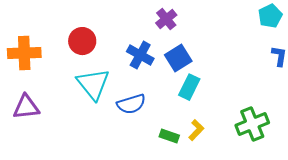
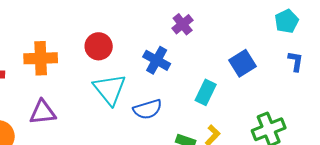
blue square: (178, 58) -> (243, 63), moved

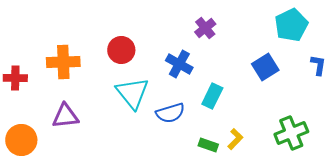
cyan pentagon: (287, 21) -> (291, 25), moved, size x1.4
cyan rectangle: (206, 92) -> (212, 96), moved

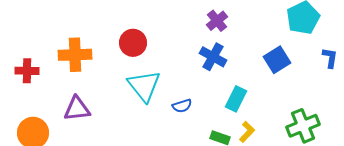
blue cross: (179, 64) -> (213, 57), moved
cyan rectangle: (212, 96) -> (236, 99), moved
blue semicircle: (170, 113) -> (182, 106), size x0.7

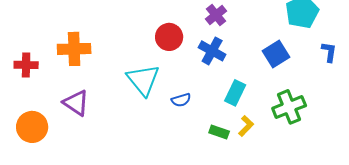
red circle: (133, 43) -> (169, 37), moved
purple triangle: (77, 109) -> (76, 103), turned 40
green cross: (303, 126) -> (289, 107), moved

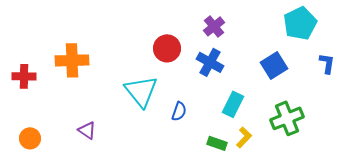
blue semicircle: (181, 100) -> (179, 111), turned -54
purple triangle: (76, 103) -> (87, 130), moved, size x0.7
orange circle: (32, 127) -> (30, 138), size x0.7

